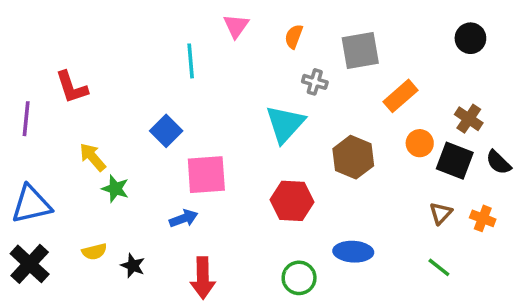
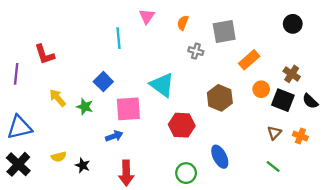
cyan triangle: (285, 124) -> (162, 85), moved, turned -36
green star: (115, 189) -> (85, 107), moved
blue ellipse: (353, 252) -> (220, 157), turned 60

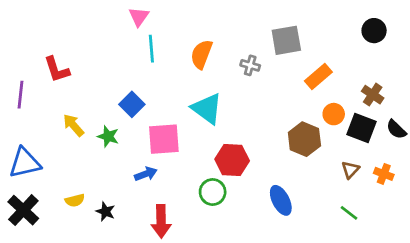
pink triangle: (147, 16) -> (139, 17), moved
orange semicircle: (183, 23) -> (201, 54), moved, size x1.5
brown hexagon: (220, 98) -> (304, 139), moved
green circle: (186, 173) -> (213, 192), moved

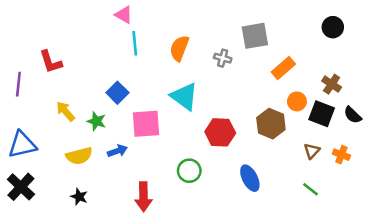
pink triangle: (139, 17) -> (124, 15), turned -36
red hexagon: (232, 160) -> (220, 132), moved
blue arrow: (146, 174) -> (117, 151), moved
yellow semicircle: (75, 200) -> (79, 156), moved, size x1.5
black star: (105, 212) -> (79, 197), moved

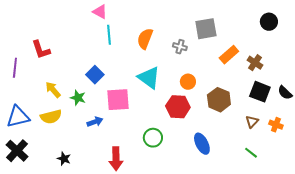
brown cross: (332, 84) -> (255, 63), moved
orange circle: (297, 101) -> (188, 82), moved
yellow semicircle: (79, 156) -> (51, 117), moved

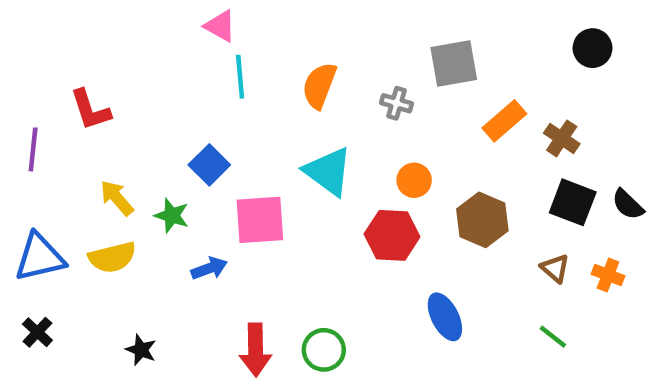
brown triangle: (252, 122) -> (555, 268), turned -32
green circle: (153, 138) -> (324, 350), moved
black cross: (17, 151) -> (37, 332), size x0.6

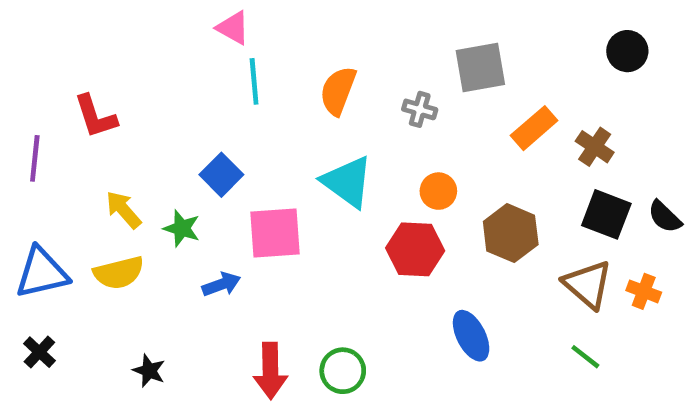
brown triangle: (555, 268) -> (588, 284), size x1.6

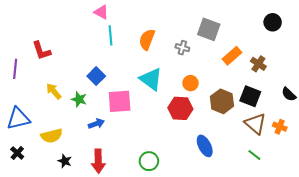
gray square: (480, 67) -> (209, 29), turned 30
black square: (606, 214) -> (250, 96), moved
yellow semicircle: (119, 273) -> (52, 136), moved
red arrow: (270, 371) -> (98, 161), moved

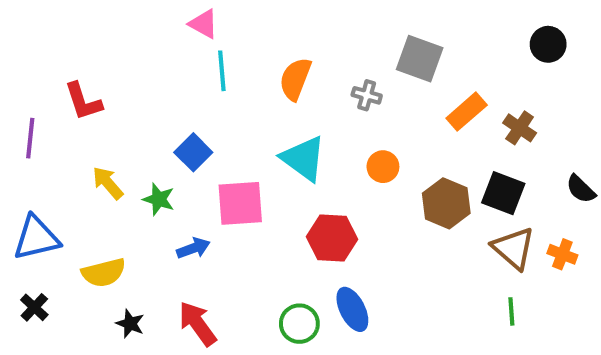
red hexagon: (180, 108) -> (332, 238), moved
blue ellipse: (205, 146) -> (352, 309), moved
green line: (254, 155) -> (511, 311), turned 48
red arrow: (98, 161) -> (197, 324), turned 145

